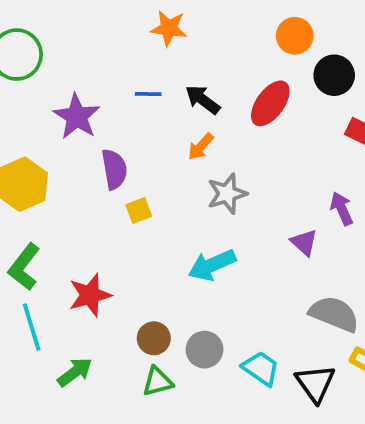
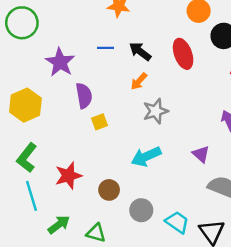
red ellipse: (270, 103) -> (183, 54), turned -56
purple triangle: (304, 242) -> (201, 154), moved
brown circle: (154, 338) -> (109, 190), moved
green triangle: (158, 382) -> (96, 233), moved, turned 30

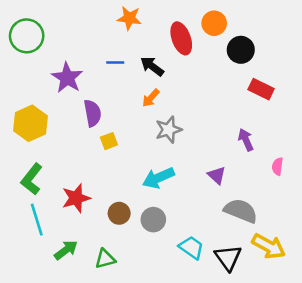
red ellipse: (183, 54) -> (181, 38), moved
gray circle: (141, 210) -> (153, 220), moved
green triangle: (96, 233) -> (105, 259), turned -30

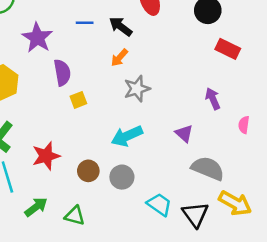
green triangle: (105, 259) -> (75, 216), turned 30

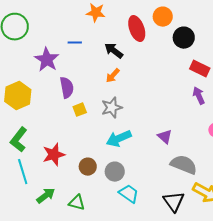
blue line: (85, 23) -> (75, 43), moved
gray star: (137, 89) -> (112, 108), moved
purple arrow: (213, 99) -> (199, 96), moved
cyan trapezoid: (159, 204) -> (129, 194), moved

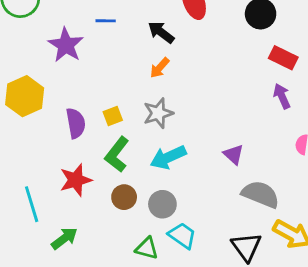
purple semicircle: (67, 88) -> (76, 123), moved
green L-shape: (19, 140) -> (117, 154), moved
green triangle: (77, 203) -> (147, 248), moved

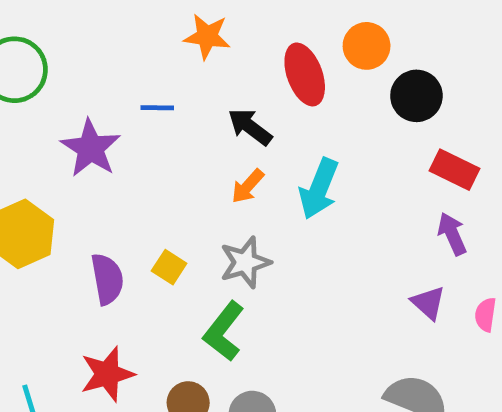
yellow square: (113, 116) -> (169, 267), turned -36
green L-shape: (117, 154) -> (224, 331), moved
purple triangle: (234, 154) -> (428, 303), moved
cyan arrow: (168, 157) -> (319, 189), moved, turned -44

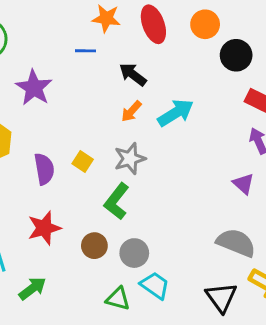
red ellipse: (305, 74) -> (153, 24), moved
blue line: (157, 108) -> (86, 51), moved
cyan arrow: (319, 189) -> (176, 113), turned -144

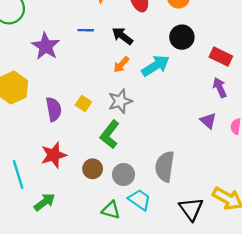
blue line: (86, 51) -> (86, 30), moved
black circle: (236, 55) -> (182, 37), moved
gray semicircle: (236, 243) -> (165, 166), moved, turned -104

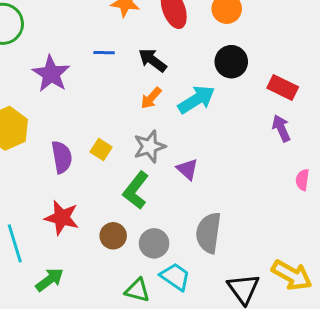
purple triangle: (208, 121) -> (187, 169), moved
red star: (54, 155) -> (62, 218), turned 30

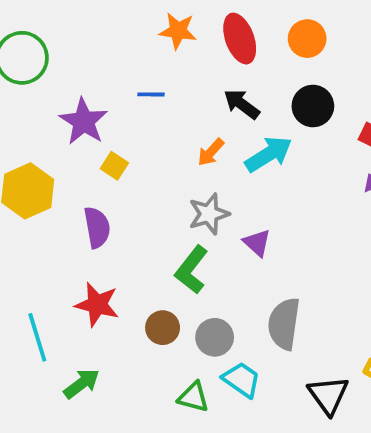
black arrow: (153, 60) -> (242, 104), moved
yellow square: (101, 150) -> (114, 166), moved

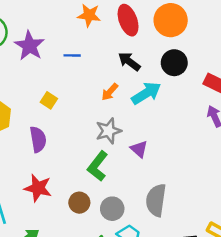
orange circle: (307, 39) -> (171, 20), size x1.4
purple star: (84, 121) -> (29, 46), moved

